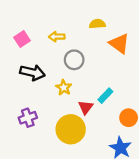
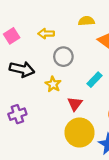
cyan rectangle: (105, 96) -> (94, 80), moved
yellow circle: (71, 129) -> (80, 133), moved

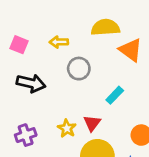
yellow semicircle: (86, 21) -> (105, 27), size x1.5
pink square: (12, 36) -> (19, 45), turned -35
yellow star: (53, 84) -> (67, 128), moved

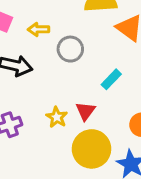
yellow arrow: (59, 42) -> (39, 29), moved

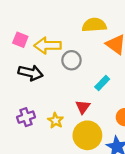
yellow arrow: (39, 29) -> (48, 45), size x1.6
yellow star: (57, 117) -> (56, 121), moved

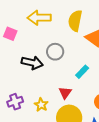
yellow semicircle: (94, 25) -> (75, 21), turned -75
yellow arrow: (48, 45) -> (39, 18), moved
black arrow: (31, 73) -> (32, 63), moved

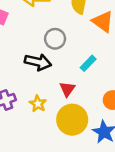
black arrow: (32, 63) -> (38, 62), moved

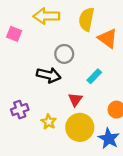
yellow star: (38, 104) -> (49, 122), moved

